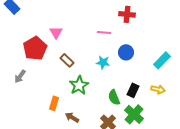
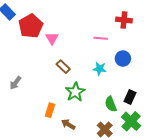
red pentagon: (35, 48) -> (31, 26), moved

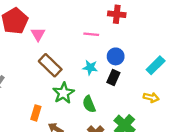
brown rectangle: (63, 67) -> (50, 65), size x1.5
black rectangle: (130, 97) -> (113, 77), moved
green semicircle: (111, 104) -> (89, 104), moved

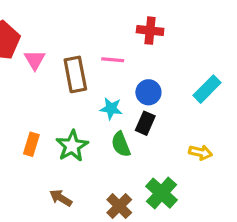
brown rectangle: (50, 65) -> (75, 74), moved, turned 35
cyan rectangle: (156, 65) -> (207, 89), moved
green semicircle: (89, 104) -> (121, 144), moved
orange rectangle: (36, 113) -> (31, 144), moved

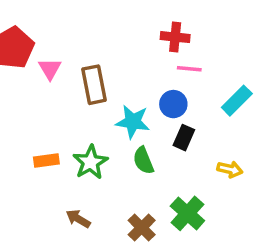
pink line: (113, 60) -> (189, 69), moved
cyan star: (111, 109) -> (133, 122), size x1.4
black rectangle: (145, 123) -> (184, 138), moved
orange rectangle: (31, 144) -> (46, 160), turned 65

